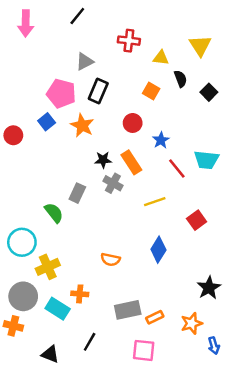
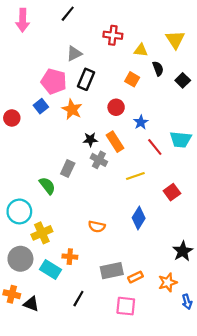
orange cross: (13, 326) -> (12, 294), moved
black triangle: (50, 354) -> (31, 304), moved

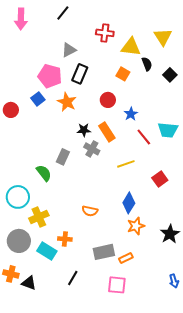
yellow triangle: (141, 50) -> (131, 47), size x1.5
orange star: (168, 282) -> (136, 226), moved

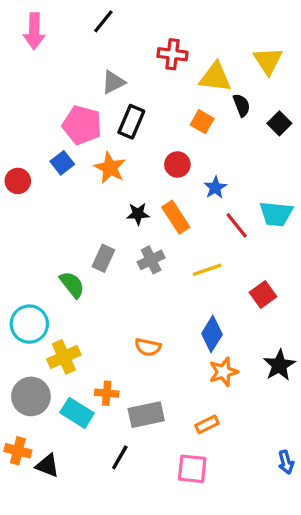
gray cross: (92, 149) -> (151, 260), moved, turned 35
black star: (170, 234) -> (279, 365), moved
gray rectangle: (104, 252) -> (146, 415), moved

